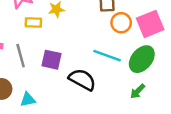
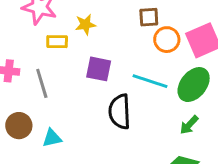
purple square: (52, 60) -> (99, 69), moved
black semicircle: (82, 79) -> (120, 112), turned -120

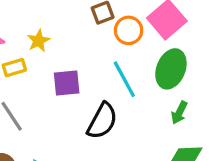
cyan line: (150, 81) -> (124, 79), turned 60
black semicircle: (120, 112) -> (102, 121), turned -132

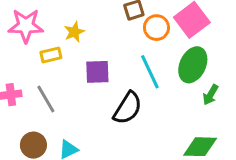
green arrow: (179, 113) -> (210, 95), moved

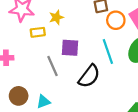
gray line: (46, 99) -> (52, 66), moved

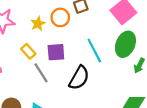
orange circle: (116, 20) -> (60, 17), moved
yellow rectangle: (38, 32) -> (28, 51), moved, turned 64

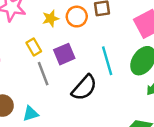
purple square: (56, 52) -> (64, 54), turned -30

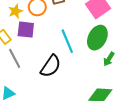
purple square: (64, 54) -> (26, 30), moved, turned 36

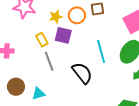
black semicircle: (51, 66) -> (82, 73), turned -80

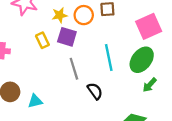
gray line: (49, 61) -> (74, 69), moved
black semicircle: (82, 73) -> (95, 91), moved, size x0.7

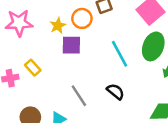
yellow rectangle: (42, 40) -> (33, 68), moved
gray line: (74, 69) -> (79, 96), moved

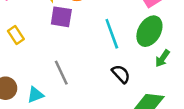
black semicircle: (115, 92) -> (121, 74), moved

